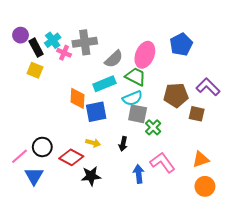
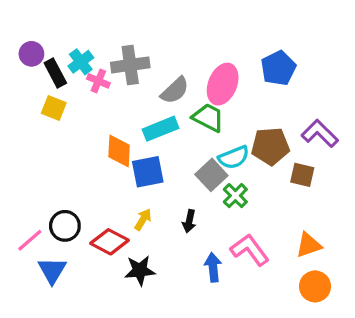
cyan semicircle: (132, 98) -> (234, 157), moved
gray square: (138, 114) -> (211, 175), turned 36
yellow arrow: (93, 143) -> (143, 220), turned -72

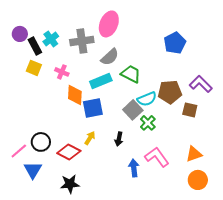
pink cross: (98, 81) -> (62, 72), moved
pink ellipse: (223, 84) -> (109, 24), moved
black star: (140, 270) -> (70, 184), moved

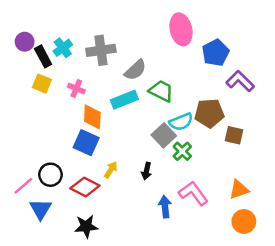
pink ellipse: (109, 24) -> (181, 29), moved, turned -35
purple L-shape: (201, 84) -> (240, 81), moved
blue square: (93, 108) -> (86, 143), moved, turned 35

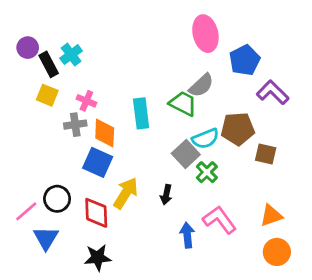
gray cross: (101, 50) -> (75, 125), moved, size x0.7
gray semicircle: (135, 70) -> (201, 85), moved
cyan rectangle: (124, 100) -> (141, 113), turned -75
yellow arrow: (111, 170) -> (126, 193), size x1.6
red diamond: (85, 187) -> (96, 213), turned 60

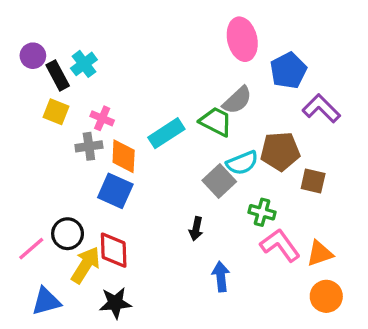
cyan rectangle: (141, 113) -> (166, 133), turned 64
green cross: (207, 172) -> (262, 212), moved, turned -30
yellow arrow: (126, 193) -> (86, 265), moved
pink L-shape: (219, 220) -> (280, 245), moved
blue triangle: (46, 238) -> (46, 301), moved, turned 44

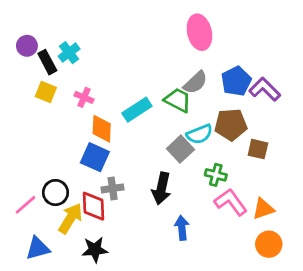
blue pentagon: (288, 71) -> (236, 81), moved
gray cross: (89, 146) -> (113, 188), moved
black arrow: (196, 229) -> (161, 188), size x1.6

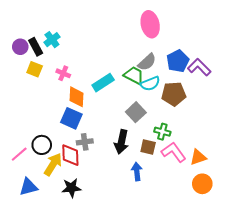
purple circle: (27, 46) -> (20, 47), moved
cyan semicircle: (199, 134) -> (150, 84), moved
brown square: (258, 149) -> (148, 147), moved

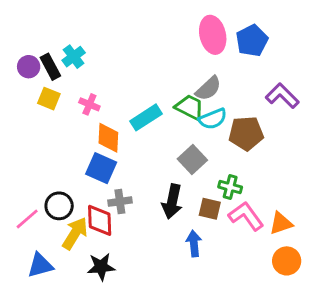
blue pentagon: (178, 61) -> (252, 41), moved

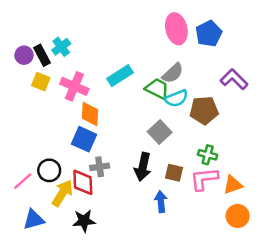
pink cross: (89, 104) -> (74, 86), size x1.6
cyan rectangle: (146, 117) -> (120, 76), moved
green cross: (230, 187) -> (208, 155), moved
pink L-shape: (246, 216) -> (204, 179), turned -60

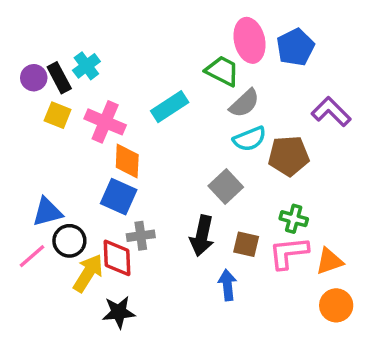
green trapezoid: (157, 89) -> (222, 71), moved
blue triangle: (34, 220) -> (47, 212), moved

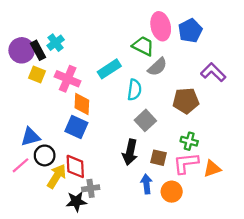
purple circle: (34, 78) -> (22, 50), size x1.5
cyan semicircle: (250, 139) -> (134, 90), moved, turned -60
gray cross: (141, 236) -> (91, 188), moved
orange circle: (336, 305) -> (172, 192), moved

